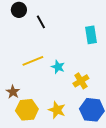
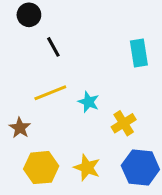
black line: (41, 22) -> (53, 47), moved
brown star: (13, 92) -> (20, 128), moved

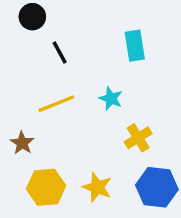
cyan rectangle: (139, 53) -> (135, 46), moved
cyan star: (89, 102) -> (111, 99), moved

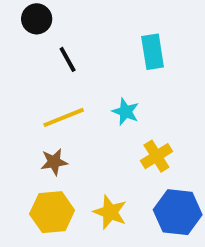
brown star: (22, 143) -> (54, 162), moved, turned 30

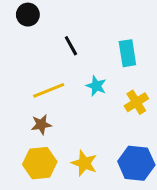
cyan rectangle: (153, 52) -> (127, 53), moved
black line: (68, 59) -> (71, 46), moved
yellow cross: (156, 156) -> (136, 102), moved

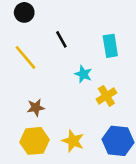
yellow line: (49, 90) -> (25, 57), moved, turned 72
yellow cross: (136, 102) -> (106, 96), moved

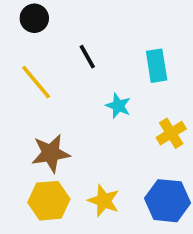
yellow cross: (106, 96) -> (171, 133), moved
brown star: (36, 108) -> (51, 153), size x1.5

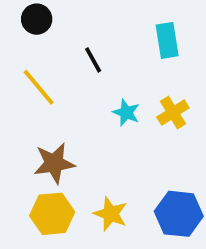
cyan rectangle: (157, 66) -> (167, 40), moved
yellow cross: (171, 133) -> (173, 113), moved

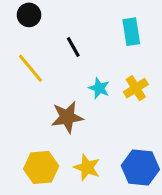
brown star: (54, 163) -> (67, 117), moved

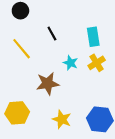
cyan rectangle: (131, 32) -> (93, 37), moved
yellow hexagon: (41, 167) -> (17, 113), moved

